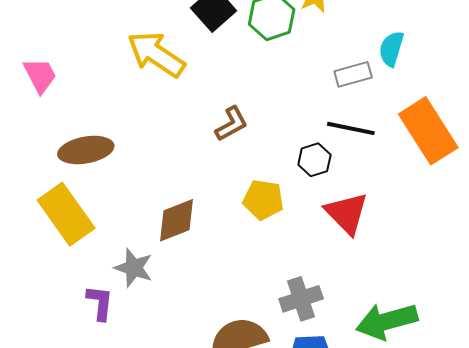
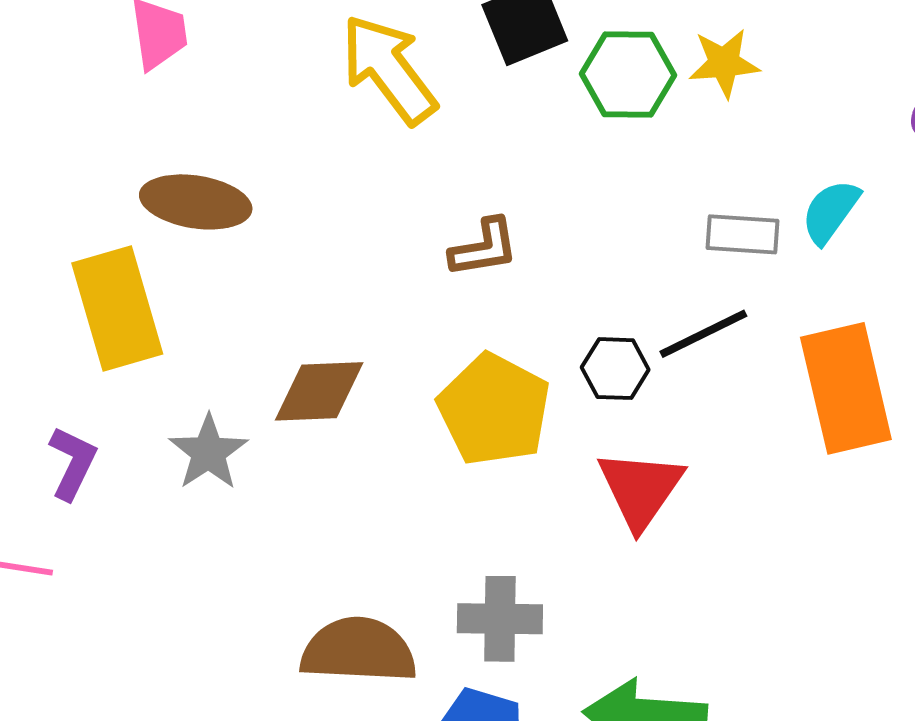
black line: (351, 128) -> (703, 334), turned -57
yellow pentagon: (263, 200) -> (494, 410), size x1.4
purple L-shape: (100, 303) -> (73, 463), moved

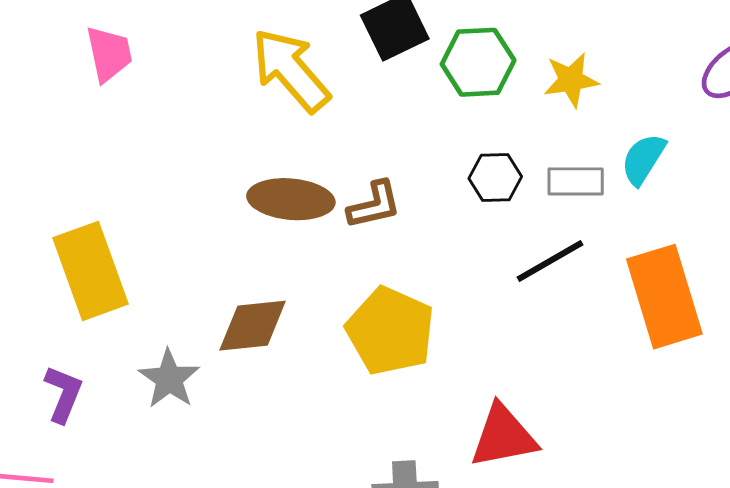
yellow star: (724, 63) -> (571, 80), moved
brown ellipse: (196, 202) -> (291, 199), moved
black hexagon: (615, 369) -> (495, 177), moved
red triangle: (640, 489) -> (503, 436), moved, turned 48

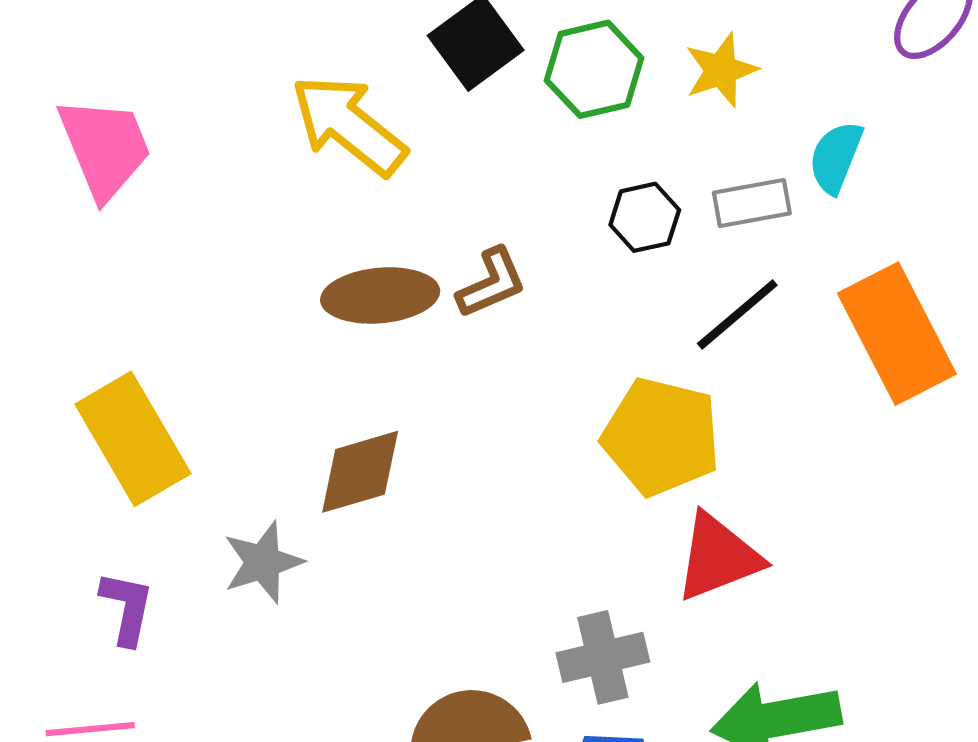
pink trapezoid: (109, 54) -> (105, 148), size x1.4
yellow pentagon: (390, 331) -> (661, 437), moved
gray star: (169, 379) -> (263, 562), turned 30

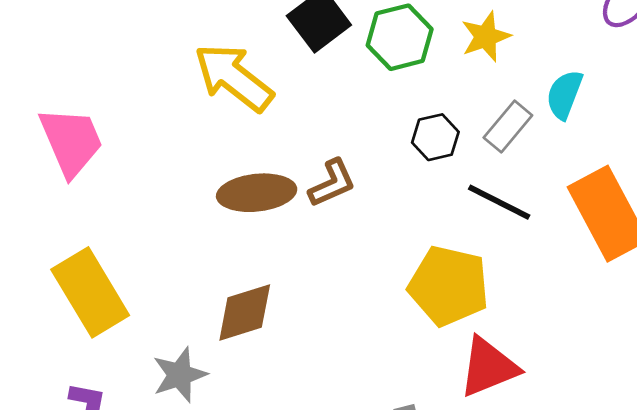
pink trapezoid: (105, 148) -> (71, 141), moved
gray rectangle: (752, 203) -> (508, 126), turned -39
black line: (737, 314) -> (499, 202), turned 68

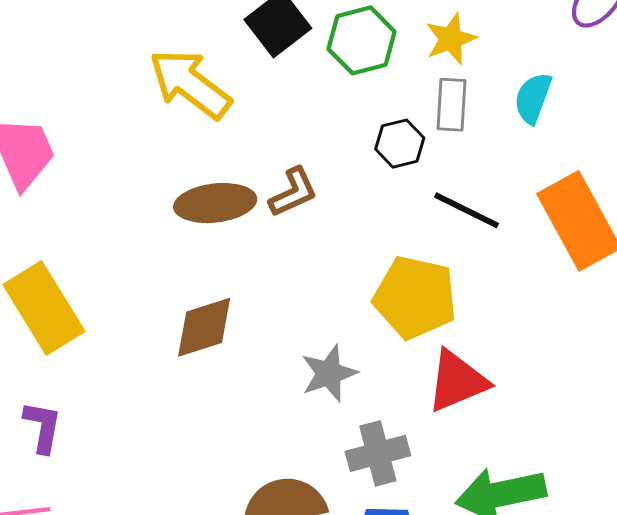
gray rectangle: (508, 126) -> (452, 105), moved, turned -36
gray star: (180, 375) -> (329, 373), moved

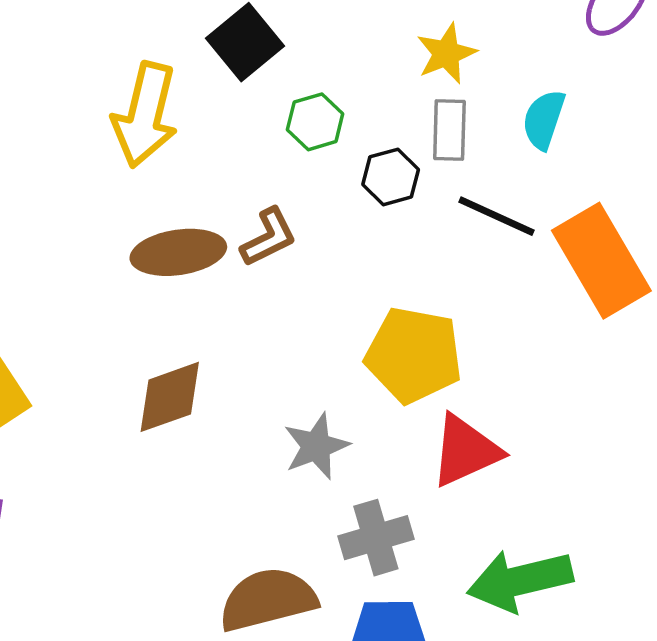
green hexagon: (362, 40) -> (315, 122), moved, size x0.7
yellow arrow: (190, 84) -> (145, 115), turned -112
black line: (466, 210) -> (496, 216), moved

